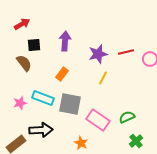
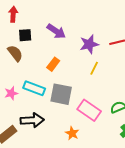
red arrow: (22, 24) -> (13, 14), turned -56
purple arrow: (65, 41) -> (56, 31), turned 120

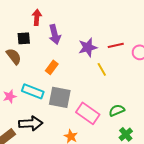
red arrow: (13, 14) -> (37, 17), moved
purple arrow: (56, 31) -> (55, 34), turned 42
yellow line: (94, 68) -> (102, 69), moved, turned -56

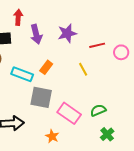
purple star: (88, 47) -> (67, 33), moved
orange rectangle: (52, 67) -> (46, 67), moved
cyan rectangle: (33, 91) -> (22, 74), moved

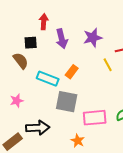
yellow line: (83, 69) -> (108, 65), moved
pink rectangle: (69, 113) -> (95, 118), turned -40

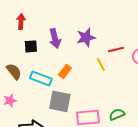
red arrow: (44, 22) -> (21, 21), moved
black square: (31, 43) -> (31, 46), moved
brown semicircle: (21, 61) -> (14, 71), moved

